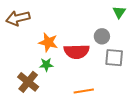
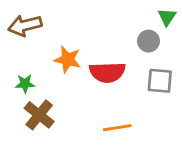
gray circle: (102, 36) -> (148, 41), moved
green star: (46, 65) -> (25, 84), moved

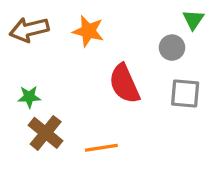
orange star: (68, 60) -> (88, 31), moved
red semicircle: (107, 72) -> (124, 84), turned 68
orange line: (117, 128) -> (101, 148), moved

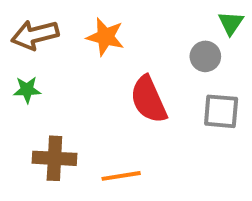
green star: (29, 97) -> (27, 90), moved
brown cross: (46, 133) -> (54, 158), turned -36

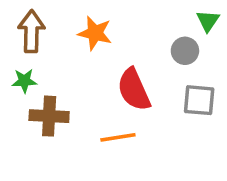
brown arrow: (35, 35) -> (31, 31), turned 105
brown cross: (54, 158) -> (49, 116), moved
orange line: (121, 176) -> (118, 137), moved

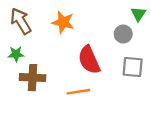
brown arrow: (31, 31) -> (21, 21), turned -32

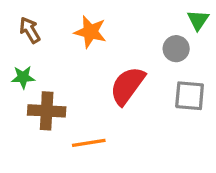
brown arrow: (21, 21) -> (30, 30), size x0.7
red semicircle: (89, 60) -> (127, 86), turned 60
orange line: (78, 92) -> (89, 143), moved

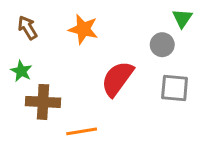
green star: (23, 77) -> (21, 71), turned 30

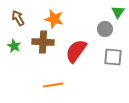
brown cross: (43, 102) -> (43, 42), moved

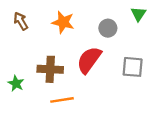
gray circle: (105, 29) -> (108, 28), moved
brown cross: (43, 42) -> (50, 69), moved
green star: (14, 46) -> (16, 83), moved

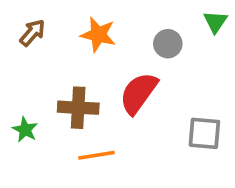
brown arrow: (21, 21) -> (32, 33), turned 72
gray square: (133, 67) -> (204, 133), moved

